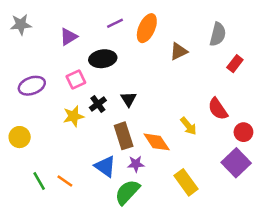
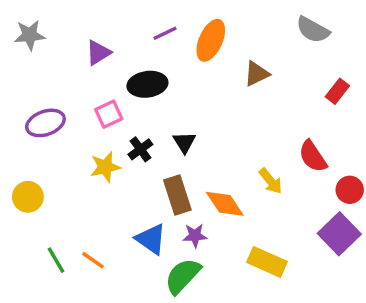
gray semicircle: (218, 34) -> (313, 30), moved, turned 105
yellow rectangle: (186, 182) -> (267, 262), turned -30

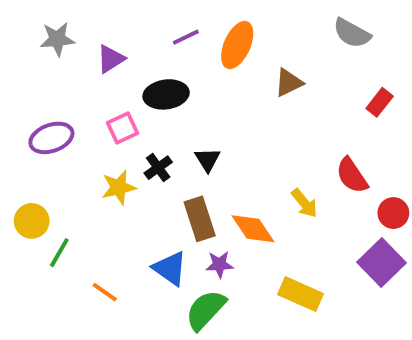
gray star: (30, 35) -> (57, 39), moved
green line: (56, 260) -> (59, 253), moved, turned 60

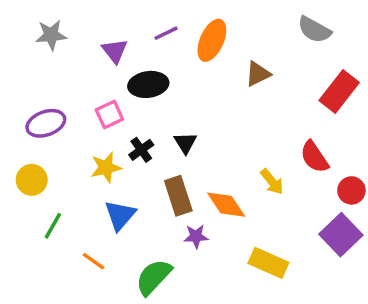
purple triangle: (111, 59) -> (115, 51), moved, turned -36
red rectangle: (380, 102) -> (339, 92), size x1.6
yellow circle: (32, 221) -> (32, 180), moved
blue triangle: (170, 268) -> (120, 215), moved, turned 36
green semicircle: (206, 310) -> (154, 277), moved

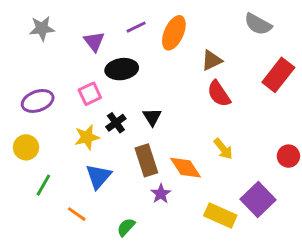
red semicircle: (314, 157) -> (219, 94), moved
purple square: (341, 235) -> (258, 200), moved
purple star: (196, 236) -> (161, 194), turned -30
green semicircle: (154, 277) -> (126, 227), size x0.6

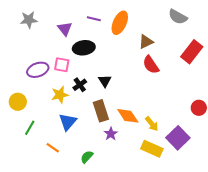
purple line: (136, 27) -> (94, 19), turned 40
pink square: (90, 94) -> (62, 65), turned 35
purple ellipse: (38, 101) -> (38, 70), moved
yellow arrow: (223, 149) -> (152, 124), moved

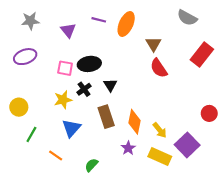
brown triangle: (146, 42) -> (153, 44), turned -35
black ellipse: (84, 48) -> (89, 64), moved
purple ellipse: (38, 70) -> (25, 57), moved
orange diamond: (128, 116) -> (135, 122), turned 45
purple star: (111, 134) -> (128, 148), moved

